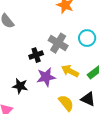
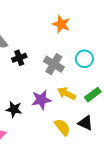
black cross: (36, 55) -> (19, 58), moved

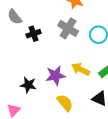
gray cross: (54, 64) -> (68, 28), moved
yellow semicircle: (62, 127) -> (65, 103), moved

